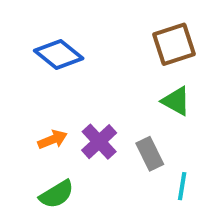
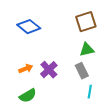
green triangle: (176, 101) -> (87, 50), turned -42
gray rectangle: (150, 154) -> (82, 71), moved

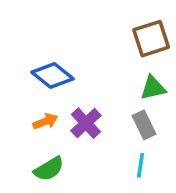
blue diamond: (29, 27) -> (52, 76), moved
cyan line: (90, 92) -> (141, 165), moved

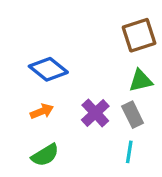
purple cross: (86, 123) -> (95, 113), moved

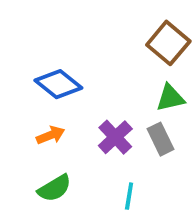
brown square: (139, 35) -> (168, 43), turned -32
cyan line: (129, 152) -> (129, 196), moved

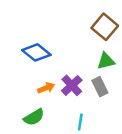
orange arrow: (51, 135) -> (46, 88), moved

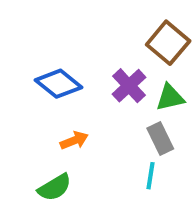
purple cross: (72, 85) -> (129, 86), moved
cyan line: (80, 122) -> (150, 176), moved

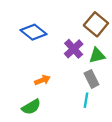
blue diamond: (59, 84) -> (33, 32), moved

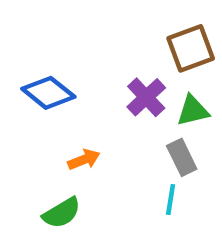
brown square: (96, 24) -> (191, 48), turned 30
blue diamond: (33, 32) -> (48, 93), moved

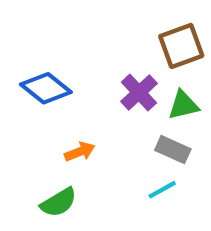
gray rectangle: (182, 157) -> (173, 150), turned -40
cyan line: (171, 200) -> (162, 190), turned 52

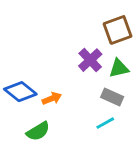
blue diamond: (46, 88) -> (20, 92), moved

